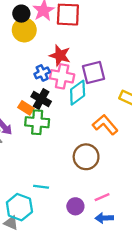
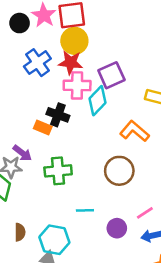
yellow circle: (24, 30) -> (74, 41), moved
blue cross: (42, 73) -> (37, 63), moved, size x1.5
green cross: (37, 122) -> (58, 171), moved
cyan line: (41, 187) -> (85, 210), moved

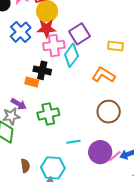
brown circle: (119, 171) -> (109, 112), moved
pink line: (145, 213) -> (115, 156), moved
purple circle: (117, 228) -> (100, 152), size x1.5

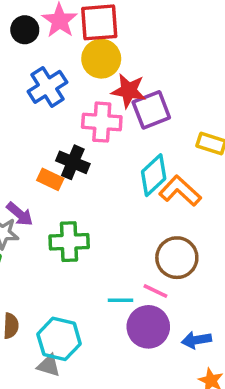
red star: (46, 28) -> (129, 91), moved
cyan diamond: (71, 55) -> (154, 175), moved
cyan line: (73, 142) -> (121, 300), moved
pink line: (115, 156) -> (155, 291), moved, turned 56

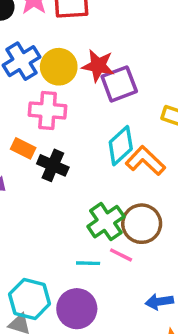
yellow circle: (101, 59) -> (59, 67), moved
pink cross: (102, 122) -> (48, 110), moved
black cross: (73, 162) -> (53, 165), moved
green cross: (69, 242) -> (106, 222), moved, turned -33
purple circle: (148, 327) -> (77, 309), moved

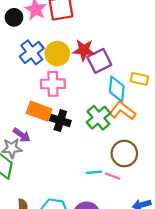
cyan diamond: (121, 146) -> (117, 89), moved, turned -36
orange rectangle: (23, 148) -> (39, 111), size x1.5
green cross: (106, 222) -> (98, 118), moved
cyan line: (88, 263) -> (94, 172), moved

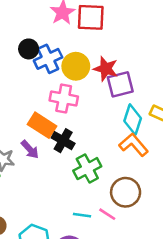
black circle: (14, 17) -> (29, 49), moved
green cross: (98, 118) -> (87, 169), moved
purple arrow: (22, 135) -> (30, 149), moved
cyan line: (94, 172) -> (82, 215), moved

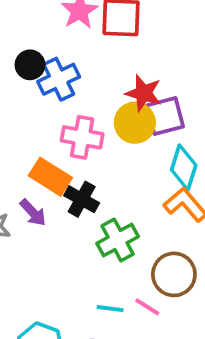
yellow circle: (76, 66) -> (135, 123), moved

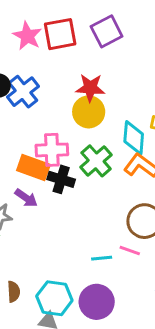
purple square: (165, 116) -> (107, 31), moved
pink cross: (82, 137) -> (52, 150), moved
green cross: (118, 240) -> (96, 161), moved

